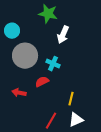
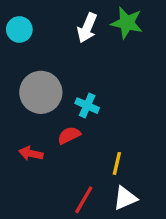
green star: (48, 14) -> (127, 23), moved
cyan circle: (12, 31) -> (19, 29), moved
white arrow: (63, 35) -> (87, 28), moved

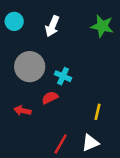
green star: (127, 23) -> (102, 26), moved
white arrow: (87, 28) -> (52, 26), moved
yellow line: (117, 163) -> (97, 112), moved

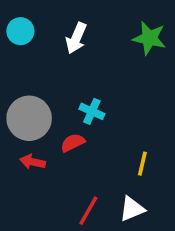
gray circle: (30, 67) -> (29, 118), moved

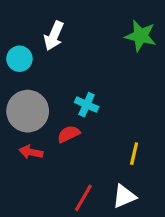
cyan circle: (20, 31) -> (19, 59), moved
white arrow: (76, 38) -> (54, 36), moved

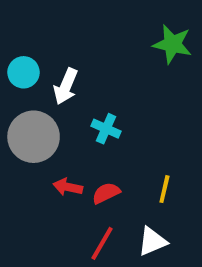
white arrow: (54, 36) -> (66, 86), moved
red semicircle: (69, 134) -> (106, 193), moved
red arrow: (31, 152) -> (68, 187), moved

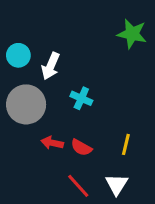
red semicircle: (106, 193) -> (81, 147), turned -125
white triangle: (152, 241) -> (117, 184), turned -35
red line: (102, 243) -> (78, 186), turned -72

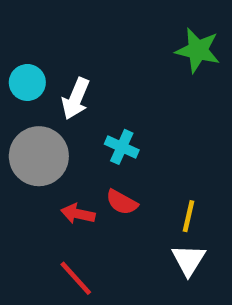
red semicircle: (81, 147) -> (122, 202), moved
white triangle: (117, 184) -> (189, 260), moved
red line: (78, 186) -> (76, 278), moved

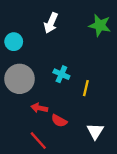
white arrow: (76, 99) -> (51, 23), moved
red semicircle: (122, 202) -> (59, 121), moved
yellow line: (189, 216) -> (86, 88), moved

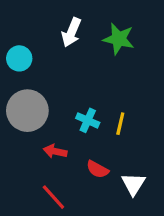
green star: (100, 25) -> (119, 39), moved
cyan cross: (61, 74) -> (88, 120), moved
red semicircle: (59, 121) -> (97, 169), moved

